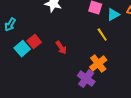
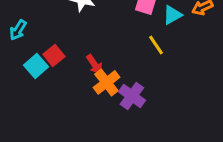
orange cross: (98, 64) -> (106, 82), moved
purple cross: (86, 79) -> (132, 96), moved

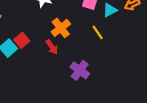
orange cross: (106, 82) -> (61, 28), moved

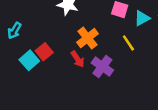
purple cross: (80, 70) -> (102, 67), moved

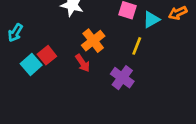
yellow line: (128, 43) -> (137, 46), turned 56
purple cross: (102, 67) -> (122, 78), moved

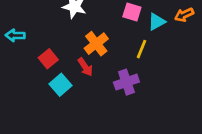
cyan arrow: (15, 33) -> (15, 35), turned 60
cyan square: (31, 64) -> (61, 85), moved
purple cross: (122, 78) -> (126, 82), turned 35

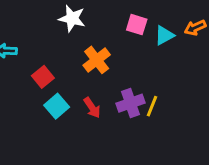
yellow line: (142, 49) -> (152, 106), moved
red arrow: (85, 67) -> (92, 108), moved

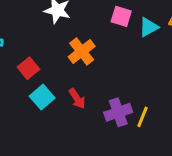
purple cross: (130, 103) -> (118, 112), moved
yellow line: (152, 106) -> (143, 117), moved

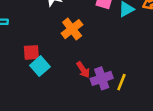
red square: (28, 68) -> (31, 52), moved, turned 35
red arrow: (77, 99) -> (83, 70), moved

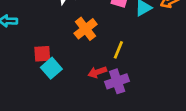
red arrow: (83, 70) -> (97, 72), turned 105
yellow line: (121, 82) -> (118, 50), moved

